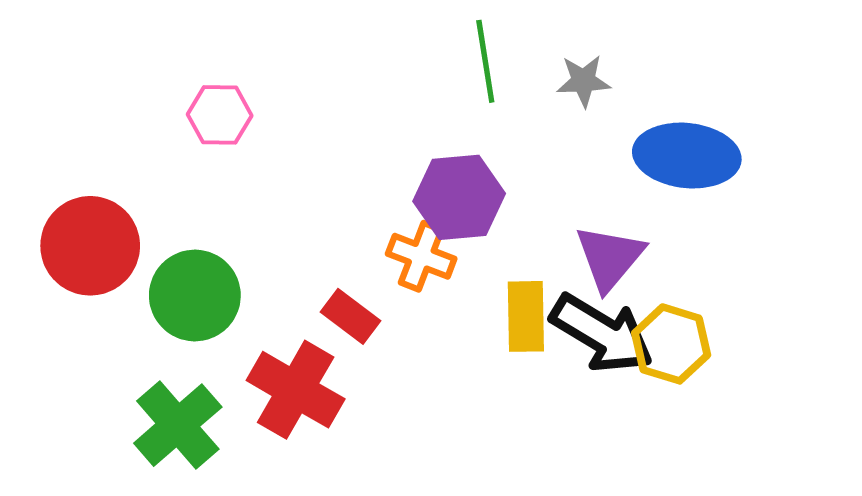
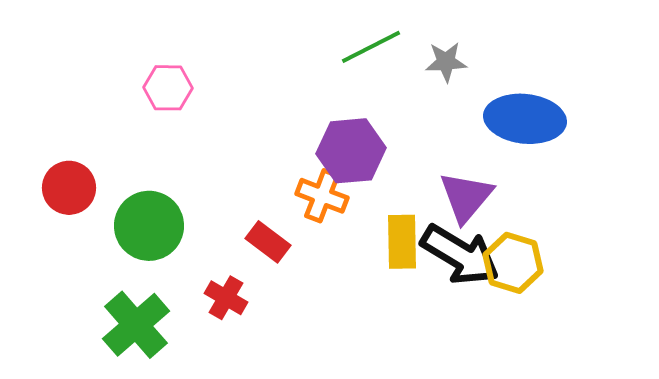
green line: (485, 61) -> (371, 47), turned 72
red circle: (90, 246) -> (69, 188), size x0.7
red cross: (296, 390) -> (226, 298), size x0.6

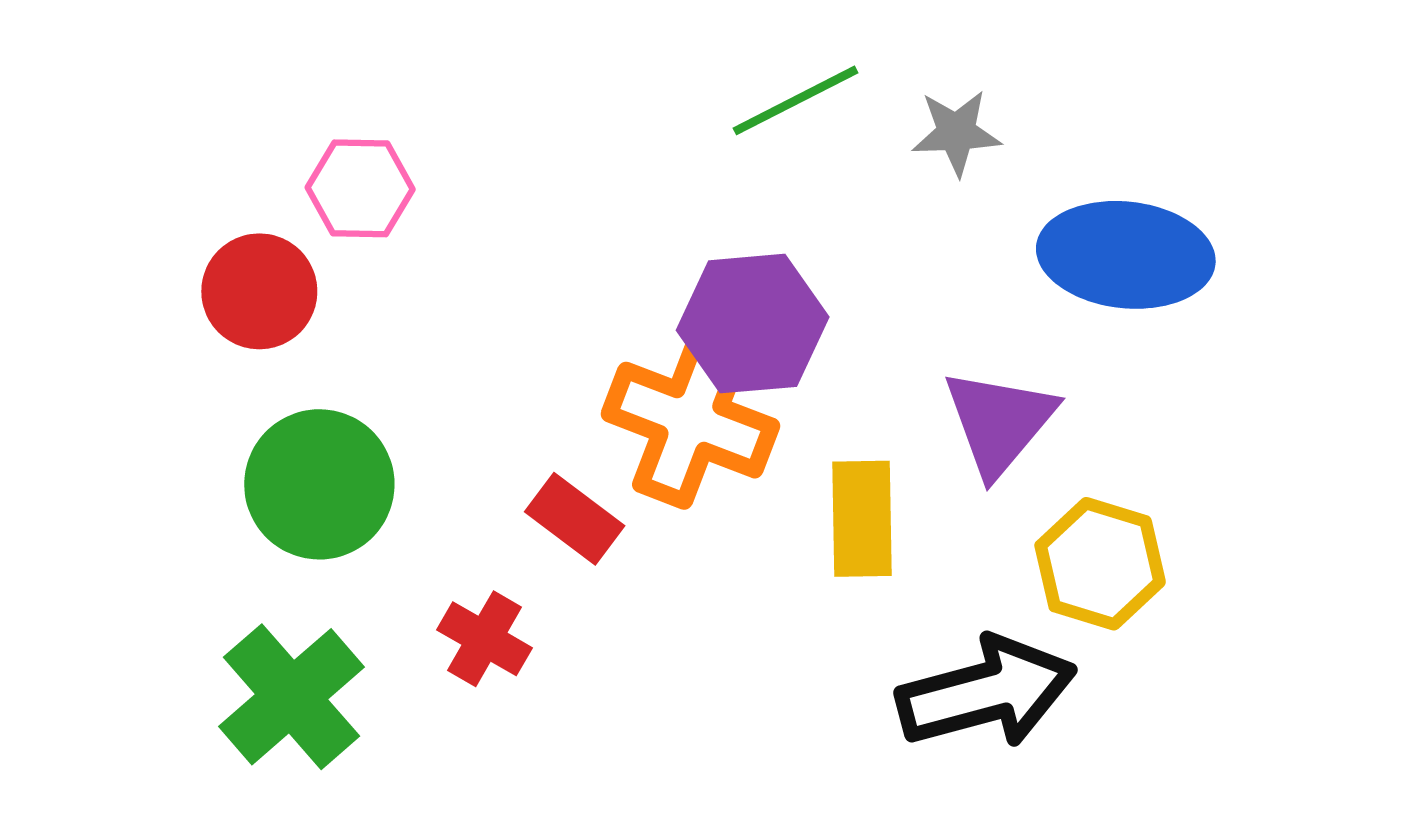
red circle: (69, 188) -> (259, 291), moved
orange cross: (322, 196) -> (690, 420), size x1.5
black arrow: (460, 255) -> (986, 692), moved, turned -46

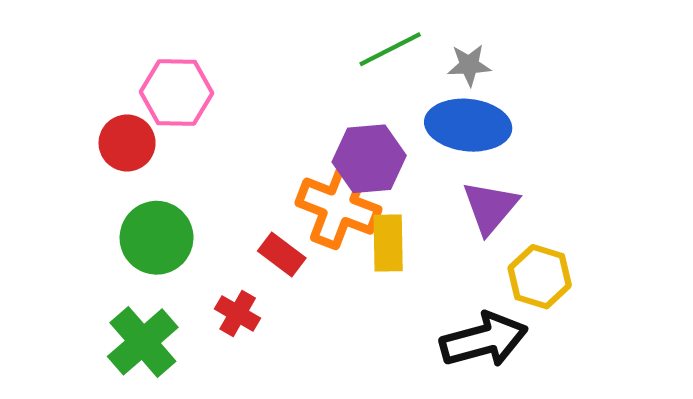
pink hexagon: (360, 188) -> (177, 92), size x1.4
blue ellipse: (1126, 255) -> (468, 125), moved
yellow rectangle: (862, 519) -> (388, 243), moved

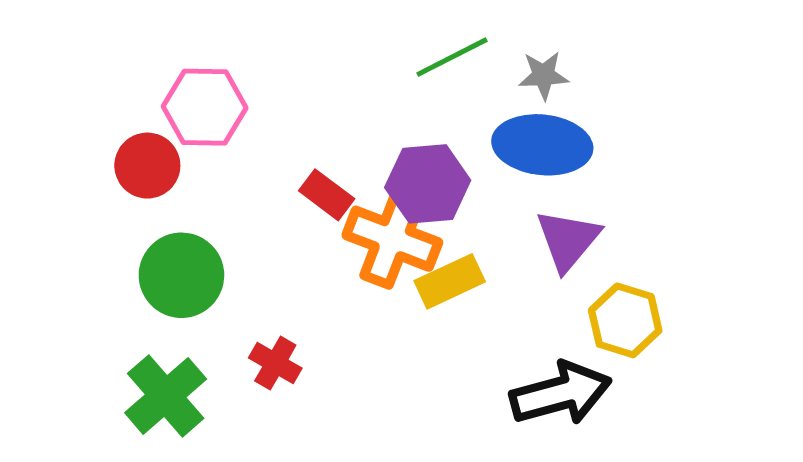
yellow rectangle: (388, 243) -> (450, 281), turned 66
red rectangle: (282, 255) -> (327, 195), moved

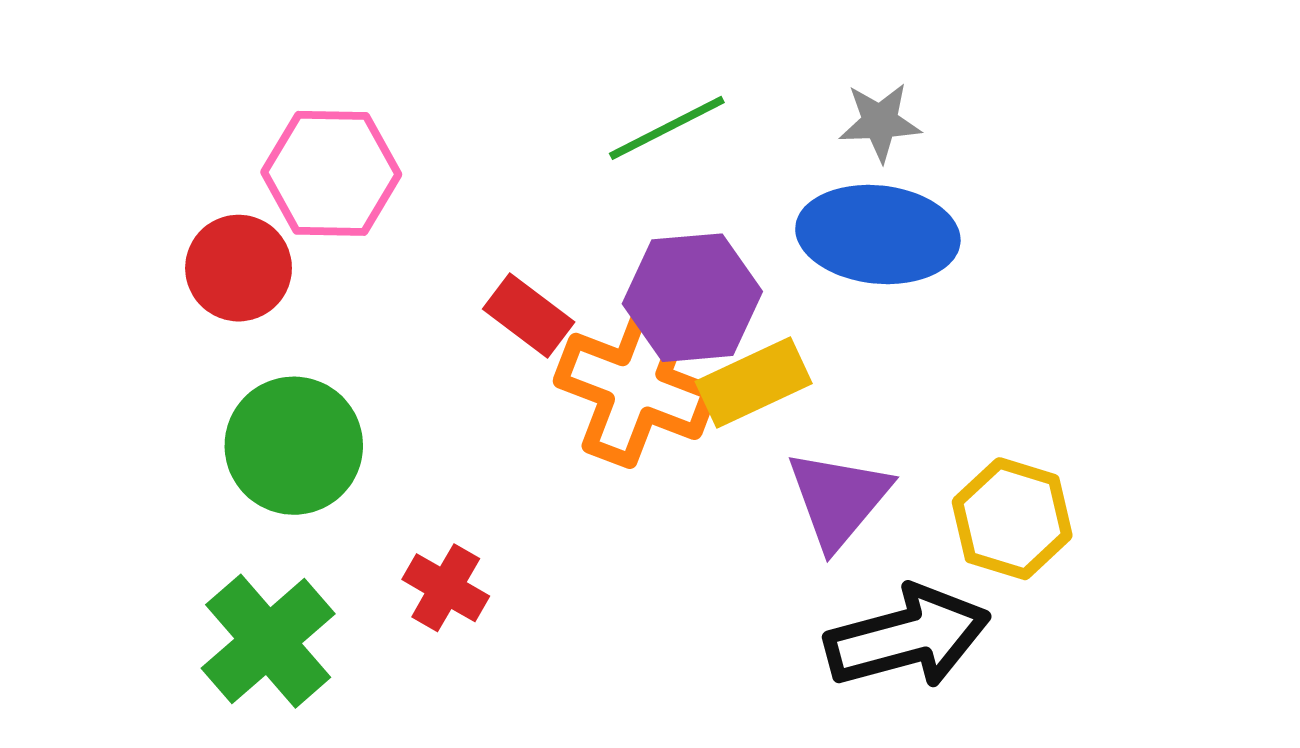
green line: (452, 57) -> (667, 128), moved
purple triangle: (568, 240) -> (838, 499), moved
yellow rectangle: (450, 281) -> (754, 383), moved

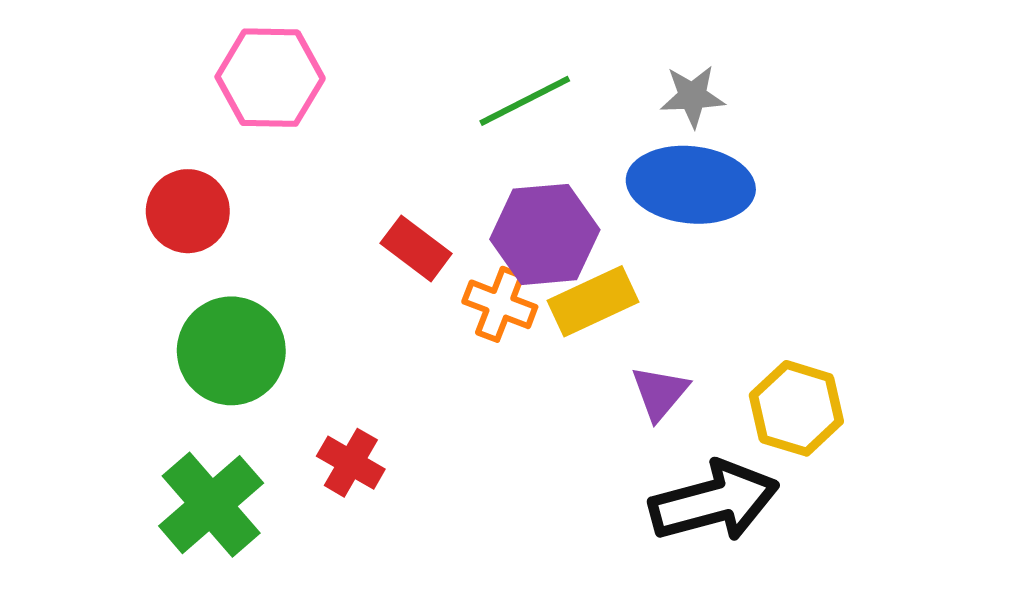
pink hexagon: (331, 173) -> (270, 78), moved
orange cross: (635, 386) -> (500, 304), size x0.6
purple triangle: (838, 499) -> (660, 393), size x0.7

